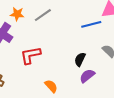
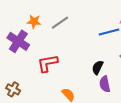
purple semicircle: (87, 76) -> (105, 84), turned -63

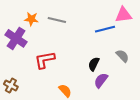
gray line: (60, 23) -> (57, 20), turned 48
purple semicircle: (105, 84) -> (101, 80), turned 49

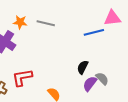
gray semicircle: (122, 56) -> (102, 79), moved
red L-shape: (45, 60) -> (22, 78), moved

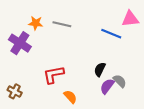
blue line: (94, 32) -> (111, 34), turned 36
red L-shape: (22, 78) -> (54, 75), moved

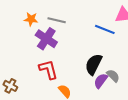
purple cross: (20, 43) -> (46, 39), moved
black semicircle: (100, 69) -> (94, 64), size x1.5
red L-shape: (54, 75) -> (48, 69), turned 85

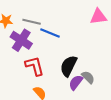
blue line: (105, 29) -> (50, 33), moved
red L-shape: (48, 69) -> (35, 66), moved

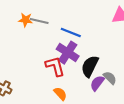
gray line: (32, 22) -> (39, 21), moved
purple cross: (21, 40) -> (68, 53), moved

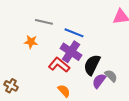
orange star: (26, 20) -> (31, 42), moved
red L-shape: (55, 66) -> (59, 65), turned -35

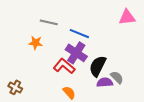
purple semicircle: (99, 81) -> (105, 82), turned 49

